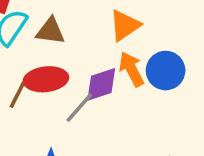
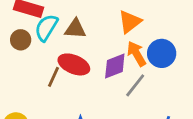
red ellipse: (46, 79) -> (74, 64), turned 32
gray line: (79, 108) -> (135, 85), moved

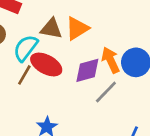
orange triangle: (130, 22) -> (77, 28), moved
cyan semicircle: (46, 28) -> (26, 48), moved

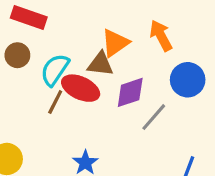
brown triangle: (51, 29) -> (100, 64), moved
orange arrow: (110, 60) -> (161, 36), moved

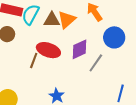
brown triangle: (100, 64) -> (52, 20), moved
cyan semicircle: (55, 70) -> (31, 15), moved

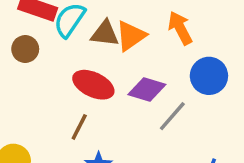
purple diamond: (79, 49) -> (147, 89), turned 35
brown line: (34, 60) -> (79, 127), moved

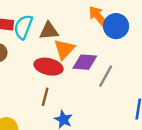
orange triangle: (131, 36) -> (64, 49), moved
blue circle: (209, 76) -> (116, 26), moved

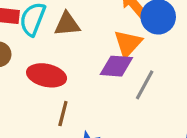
orange triangle: (64, 49) -> (128, 44), moved
red ellipse: (48, 67) -> (47, 75), moved

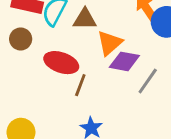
orange triangle: (128, 44) -> (110, 43), moved
brown line: (63, 114) -> (80, 85), moved

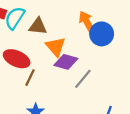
orange triangle: (110, 43) -> (56, 47), turned -35

